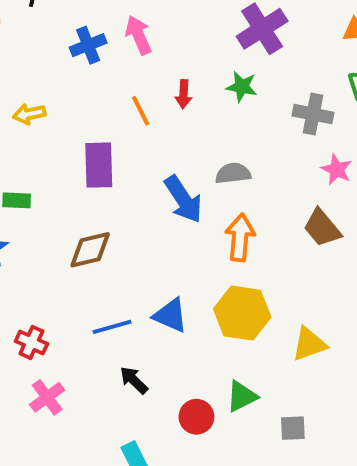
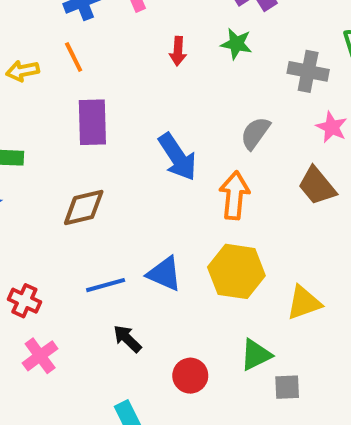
orange line: (141, 111) -> (74, 57), moved
gray semicircle: (233, 173) -> (255, 133), moved, turned -48
green triangle: (242, 396) -> (256, 355), moved

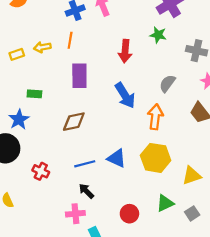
red arrow: (178, 51) -> (125, 51), moved, size x1.5
orange line: (74, 57) -> (70, 40), turned 35
black arrow: (127, 339) -> (86, 191), moved
pink cross: (40, 356) -> (75, 214), moved, turned 30
gray square: (287, 387) -> (192, 213), moved, turned -32

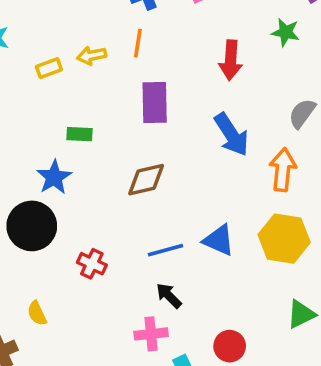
red circle: (129, 214) -> (230, 346), moved

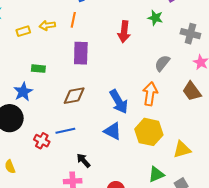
blue arrow: (231, 134) -> (119, 102), moved
blue line: (165, 250) -> (65, 131), moved

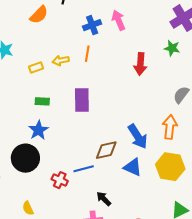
purple rectangle: (81, 53) -> (82, 100), moved
green rectangle: (38, 69) -> (42, 101), moved
brown diamond: (74, 96) -> (106, 150), moved

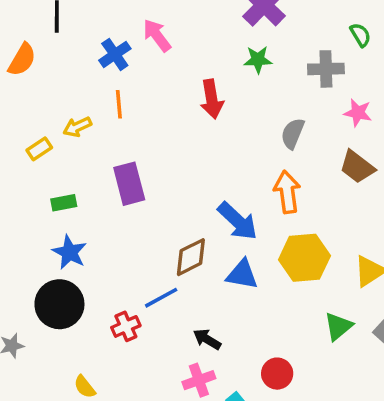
red cross: (60, 180) -> (126, 326), turned -35

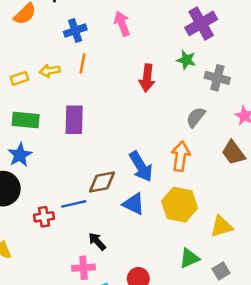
blue cross: (115, 54) -> (75, 31), moved
gray cross: (326, 69) -> (217, 78), moved
green rectangle: (64, 203) -> (26, 120), size x1.5

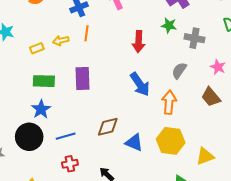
blue arrow: (141, 166) -> (140, 84), moved
blue line: (74, 204) -> (66, 136), moved
red cross: (44, 217) -> (70, 164), moved

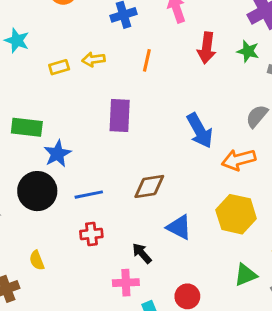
orange line: (86, 33) -> (147, 60), moved
red arrow: (139, 42) -> (207, 48), moved
green rectangle: (44, 81) -> (27, 127), moved
orange arrow: (169, 102) -> (239, 160), turned -115
blue triangle: (134, 143) -> (179, 227), moved

